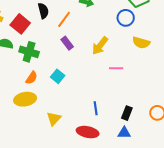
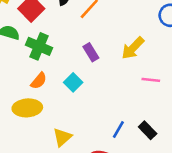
purple rectangle: (67, 43) -> (91, 52), moved
blue line: (96, 108) -> (118, 130), turned 32
black rectangle: (127, 113) -> (148, 130), moved, turned -72

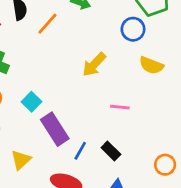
purple rectangle: (91, 52) -> (55, 129), moved, size x1.6
pink line: (151, 80) -> (120, 107), moved

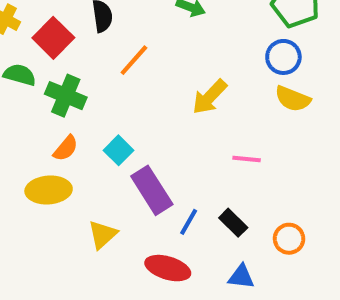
orange line: (47, 24) -> (134, 60), moved
blue circle: (133, 29) -> (283, 57), moved
orange circle: (165, 165) -> (289, 239), moved

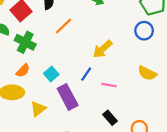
yellow semicircle: (293, 99) -> (147, 73), moved
pink line: (247, 159) -> (109, 85), moved
blue line: (189, 222) -> (86, 74), moved
yellow triangle: (103, 235) -> (38, 109), moved

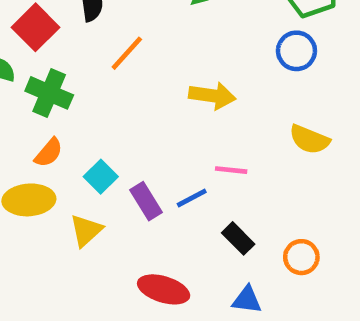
yellow arrow: (103, 49) -> (212, 96), turned -126
cyan square: (51, 74) -> (101, 177), moved
blue line: (86, 74) -> (192, 198), moved, turned 32
purple rectangle: (68, 97) -> (146, 201), size x0.7

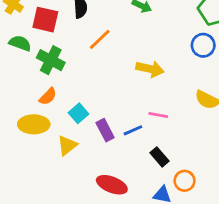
red square: (35, 27) -> (45, 20), turned -36
orange circle: (301, 257) -> (185, 181), moved

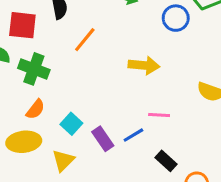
blue circle: (203, 45) -> (176, 18), moved

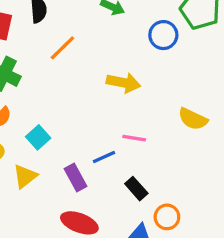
purple rectangle: (103, 139) -> (76, 177), moved

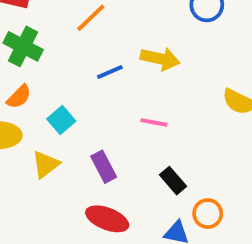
pink line: (134, 138) -> (154, 122), moved
blue line: (104, 157) -> (110, 72), moved

